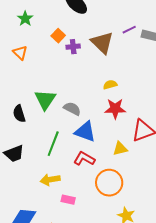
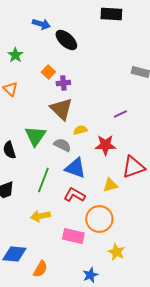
purple line: (129, 30) -> (120, 114), moved
brown triangle: (102, 43) -> (61, 109), moved
yellow semicircle: (110, 85) -> (80, 130), moved
pink rectangle: (68, 200) -> (73, 236), moved, size x1.5

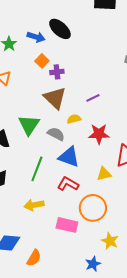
blue arrow: (41, 24) -> (36, 37), moved
purple line: (120, 114) -> (93, 98), moved
blue star: (90, 275) -> (93, 264), moved

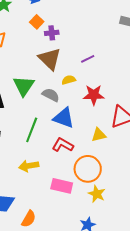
yellow star: (110, 241) -> (97, 194), moved

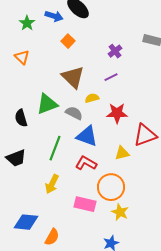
orange square: (37, 22) -> (68, 41), moved
purple cross: (52, 33) -> (115, 51), moved, turned -32
green triangle: (24, 86) -> (47, 104), turned 35
yellow arrow: (29, 166) -> (52, 184), turned -54

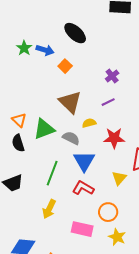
blue arrow: (54, 16) -> (45, 50), moved
orange triangle: (22, 57) -> (19, 120), moved
blue triangle: (87, 136) -> (84, 161), turned 40
yellow triangle: (122, 153) -> (119, 178), turned -35
orange circle: (111, 187) -> (108, 212), size x0.7

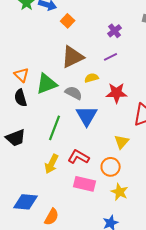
brown triangle: (70, 102) -> (73, 57), turned 50
yellow triangle: (119, 178) -> (122, 142), moved
red L-shape: (83, 188) -> (79, 157), moved

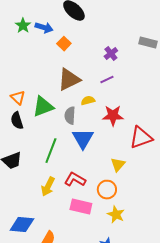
gray semicircle: (74, 93) -> (70, 116), turned -114

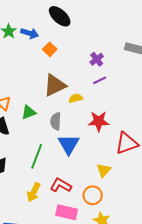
purple line: (107, 80) -> (100, 80), moved
yellow semicircle: (88, 101) -> (76, 98), moved
green triangle: (43, 107) -> (29, 112), size x0.7

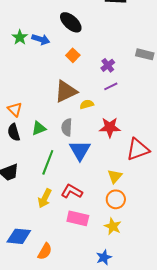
orange square: (50, 49) -> (73, 55), moved
green triangle: (29, 112) -> (39, 128), moved
orange circle: (93, 195) -> (116, 199), moved

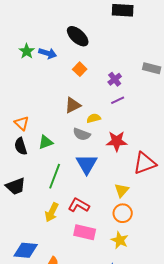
brown triangle: (66, 91) -> (73, 105), size x0.7
gray semicircle: (67, 127) -> (82, 134), moved, turned -72

